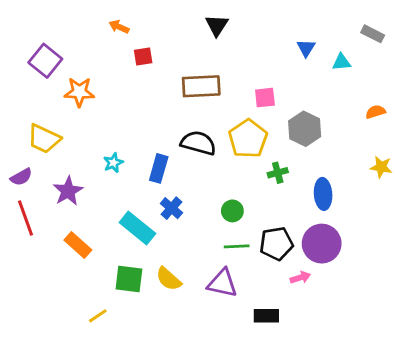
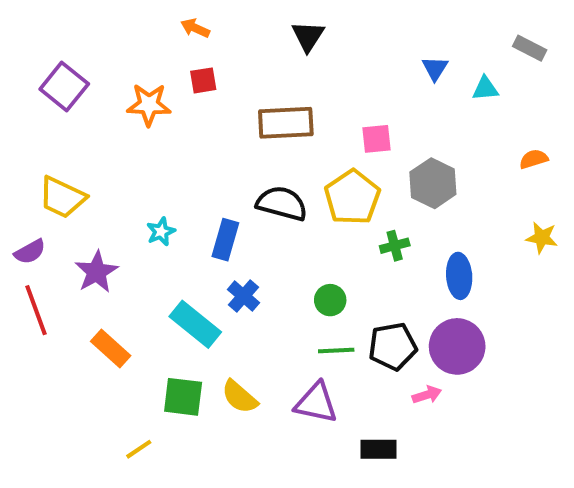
orange arrow: (119, 27) -> (195, 28), moved
orange star: (79, 92) -> (149, 105), moved

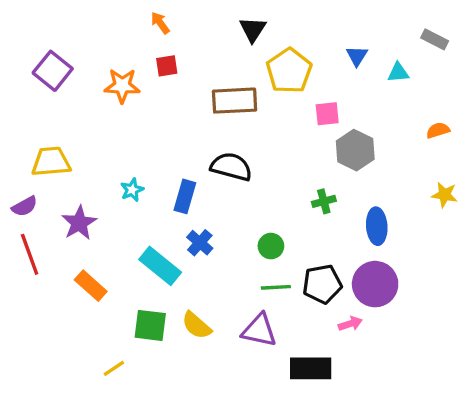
orange arrow: (195, 28) -> (160, 23), turned 30
pink square: (377, 139) -> (327, 114), moved
yellow trapezoid: (62, 197) -> (51, 162), turned 150
yellow pentagon: (352, 197) -> (289, 71), moved
black rectangle: (379, 449) -> (311, 368), size x1.4

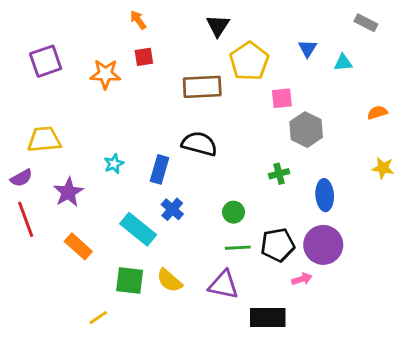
gray rectangle: (435, 39) -> (366, 23), moved
purple square: (53, 71) -> (46, 61), turned 32

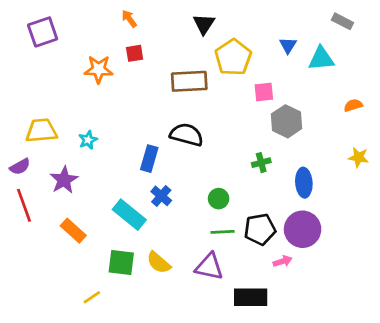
purple square: (46, 61) -> (43, 32), moved
cyan triangle: (343, 63) -> (321, 59), size x1.5
cyan star: (114, 164) -> (88, 140), moved

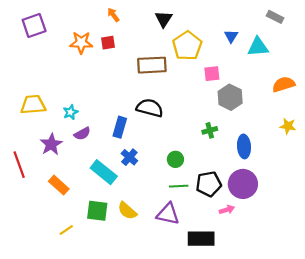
orange arrow: (129, 19) -> (113, 15), moved
orange star: (99, 69) -> (81, 43), moved
orange semicircle: (353, 105) -> (284, 84), size x1.5
purple semicircle: (20, 167) -> (82, 134), moved
yellow line: (92, 297) -> (66, 230), moved

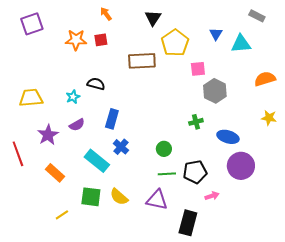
black semicircle: (150, 108) -> (96, 84), moved, size x0.7
cyan star: (71, 112) -> (73, 97), moved
blue ellipse: (244, 146) -> (228, 137), turned -70
purple circle: (243, 184) -> (241, 166), moved
black rectangle: (201, 239) -> (188, 223), turned -75

